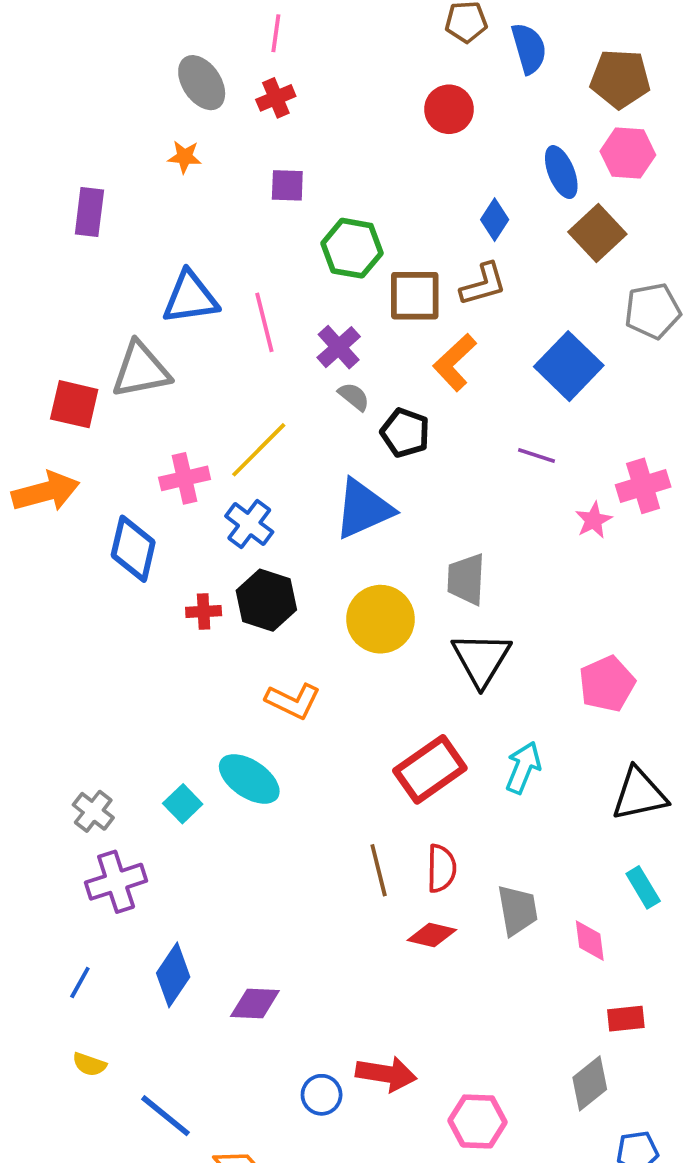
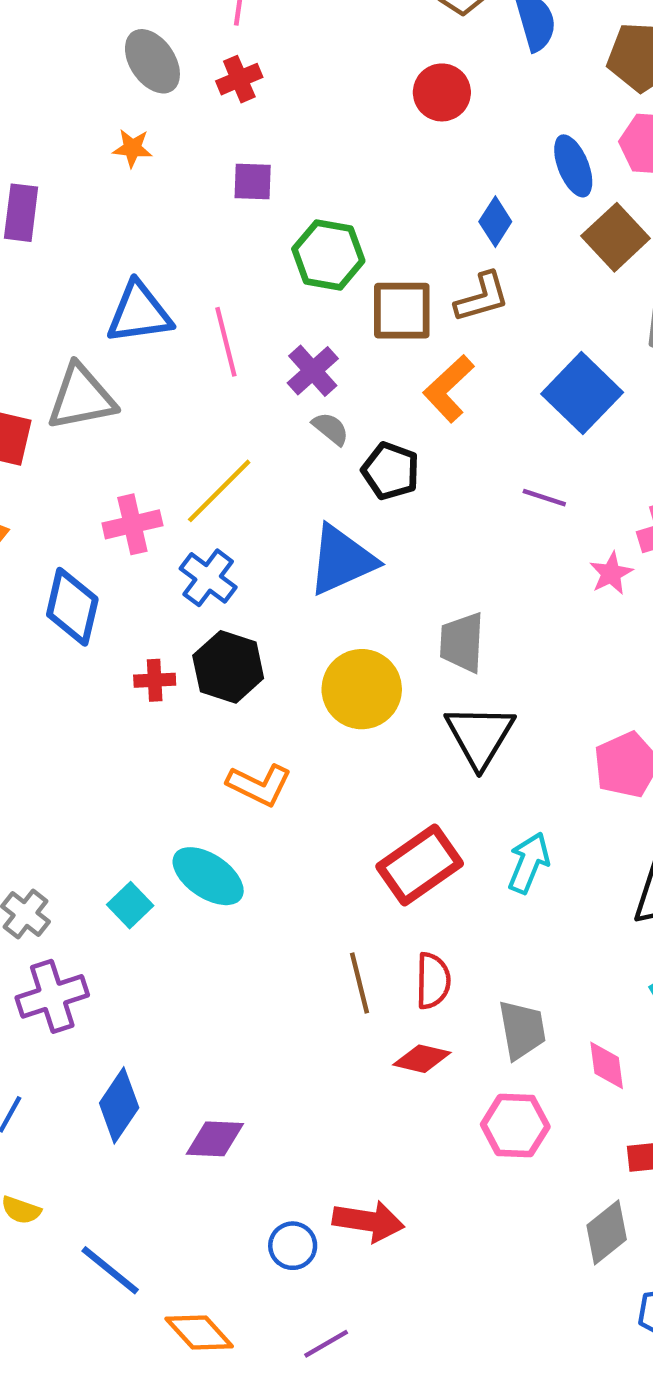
pink hexagon: (478, 1121) -> (515, 1126), moved

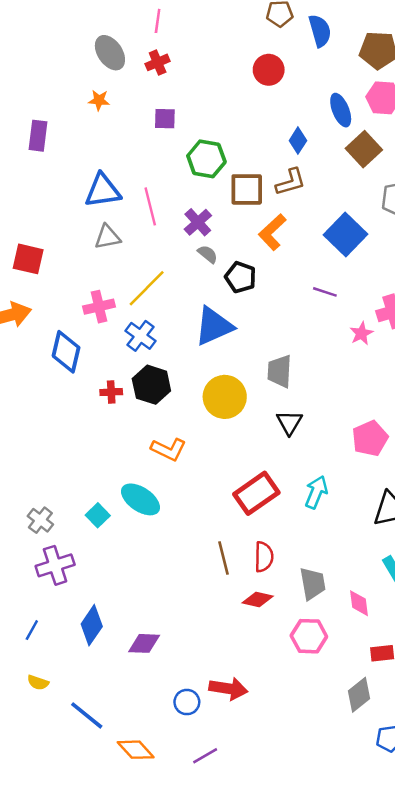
gray triangle: (81, 397) -> (108, 237), moved, size x0.7
black triangle: (480, 736) -> (289, 423), size x0.7

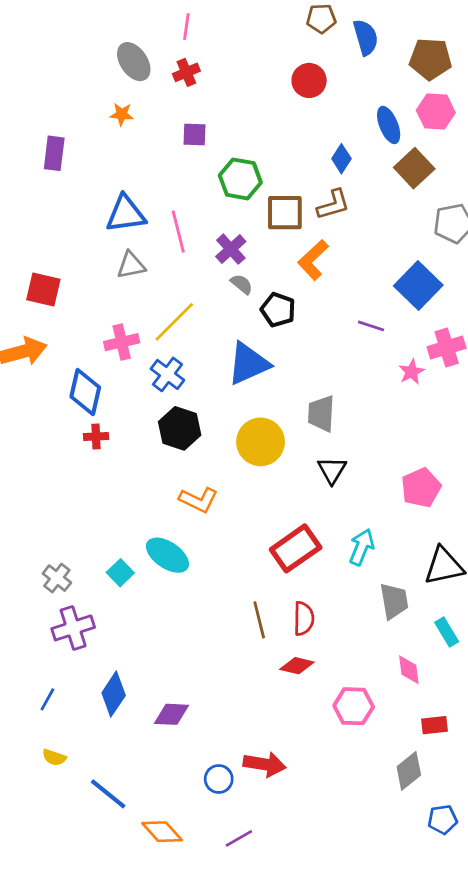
blue square: (346, 235) -> (418, 285), moved
red cross: (111, 392) -> (96, 436), moved
gray trapezoid: (313, 584) -> (394, 601), moved

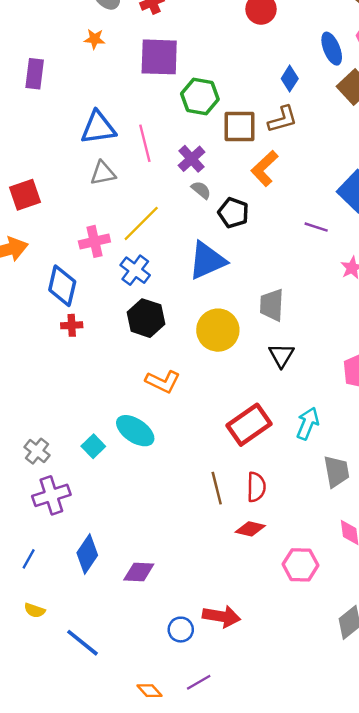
purple square: (194, 134) -> (159, 57), size x1.8
red square: (43, 290) -> (25, 195), turned -32
orange diamond: (162, 832) -> (150, 691), moved, size x0.7

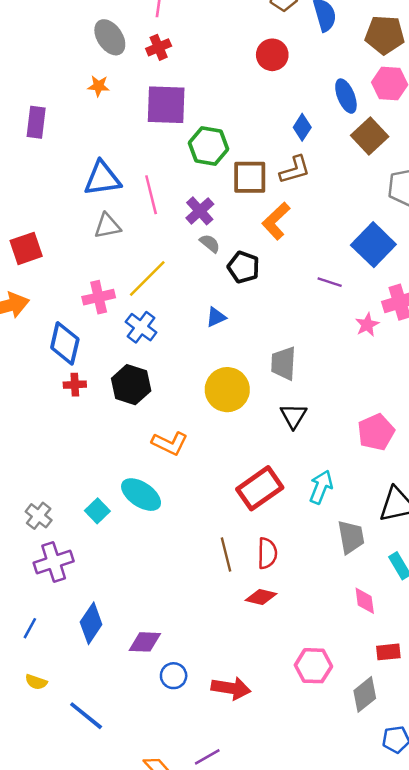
blue triangle: (207, 261) -> (216, 317), size x0.5
black hexagon: (146, 318) -> (131, 385), moved
pink hexagon: (301, 565) -> (313, 666), moved
blue circle: (181, 630) -> (174, 676), moved

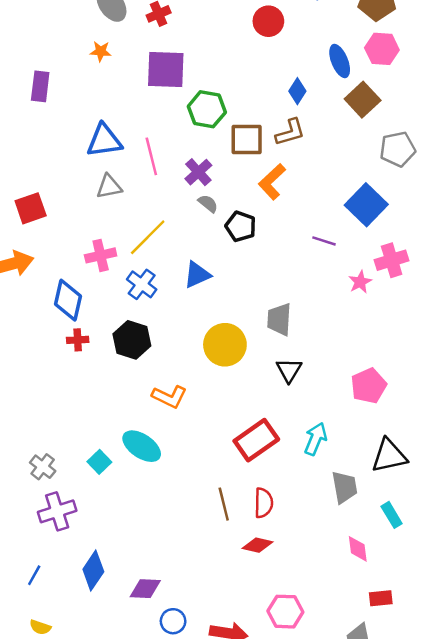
blue triangle: (216, 317) -> (197, 275), moved, size x1.4
pink hexagon: (313, 666) -> (285, 612), moved

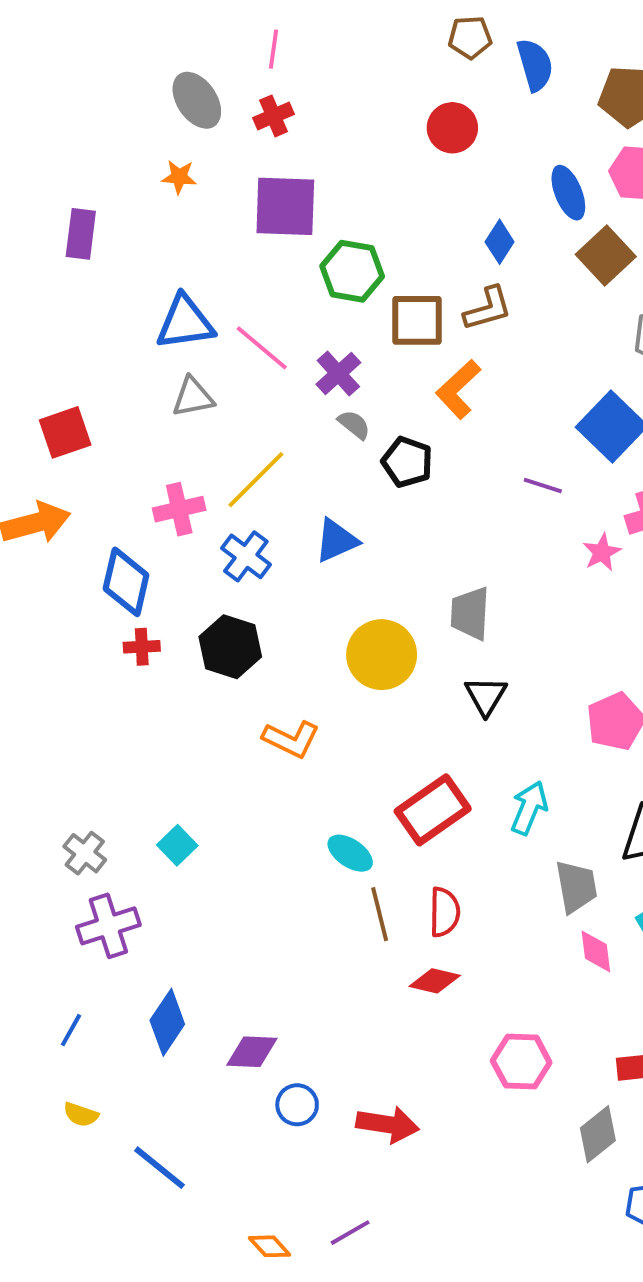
pink line: (151, 156) -> (262, 348), turned -36
cyan ellipse: (142, 446) -> (350, 853), moved, size x0.7
pink diamond: (358, 549) -> (596, 951), moved
pink hexagon: (285, 612) -> (521, 1062), moved

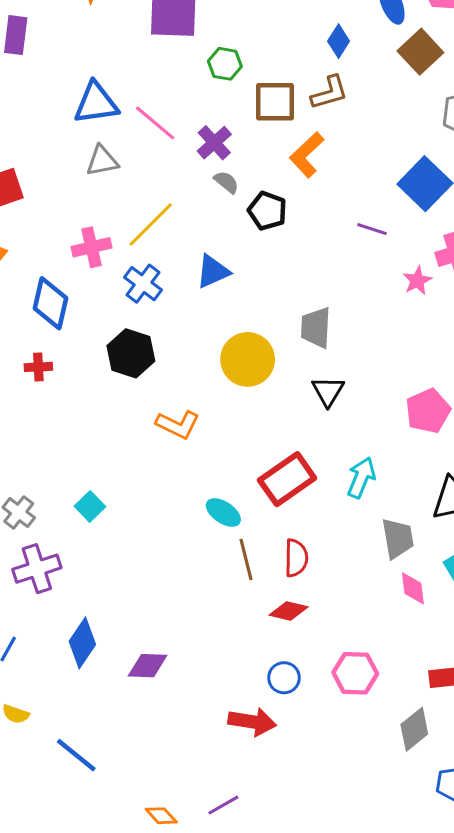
green hexagon: (352, 271) -> (225, 64), size x0.7
red cross: (142, 647) -> (38, 367), moved
blue circle: (297, 1105) -> (284, 678), moved

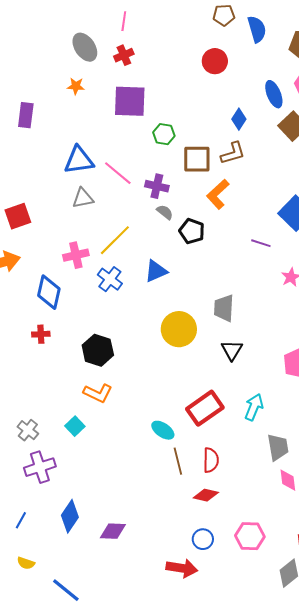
purple cross: (214, 143) -> (157, 186), turned -35
black hexagon: (131, 353) -> (98, 350), moved
orange L-shape: (178, 425) -> (98, 393), moved

